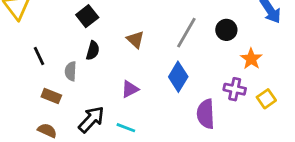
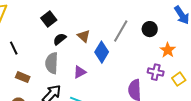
black semicircle: (93, 51) -> (60, 39), moved, turned -144
gray semicircle: (71, 71) -> (52, 63), moved, size x1.5
blue diamond: (178, 77) -> (102, 52), moved

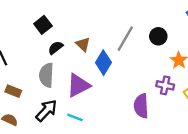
purple triangle: (80, 72) -> (78, 85), size x1.6

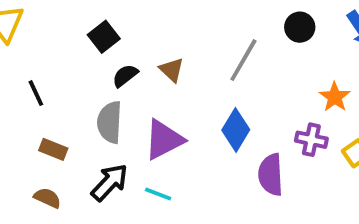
black circle: (158, 36) -> (300, 27), moved
blue diamond: (103, 63) -> (236, 130), moved

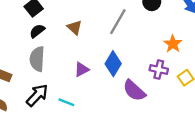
black semicircle: (125, 76) -> (37, 31), moved
purple triangle: (164, 140) -> (82, 70), moved, size x0.6
purple semicircle: (271, 175) -> (134, 91), turned -45

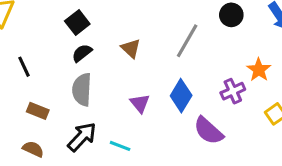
purple triangle: (82, 70) -> (140, 103), turned -42
purple cross: (159, 70) -> (233, 91), moved, turned -36

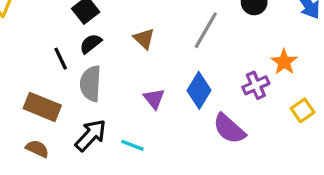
black line: (24, 67) -> (61, 59), moved
brown rectangle: (38, 111) -> (42, 107), size x1.5

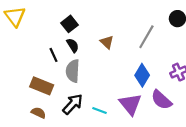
black semicircle: (91, 44) -> (73, 45), turned 96
purple triangle: (154, 99) -> (130, 104), moved, size x1.6

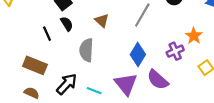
gray semicircle: (73, 71) -> (86, 50), moved

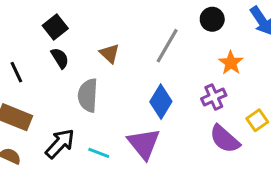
black line: (47, 34) -> (16, 72), moved
orange star: (194, 36) -> (231, 63), moved
purple semicircle: (158, 80) -> (225, 139), moved

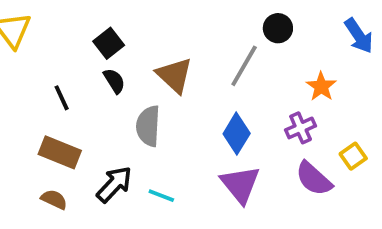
black circle: (212, 19) -> (278, 28), moved
brown triangle: (110, 53) -> (174, 75), size x1.5
purple triangle: (144, 144) -> (240, 184), moved

